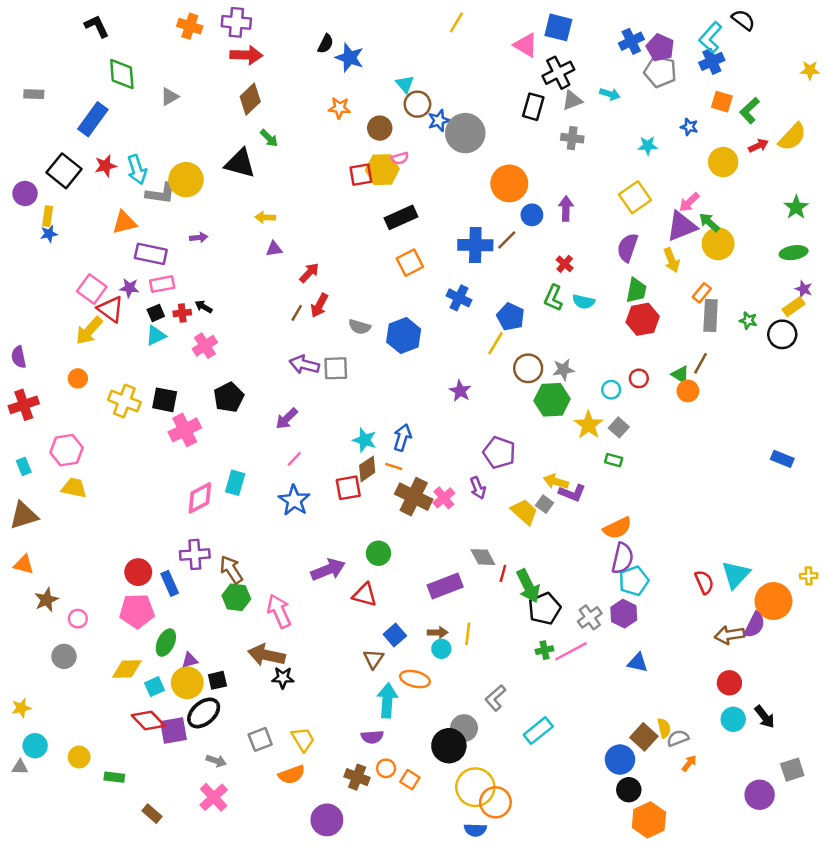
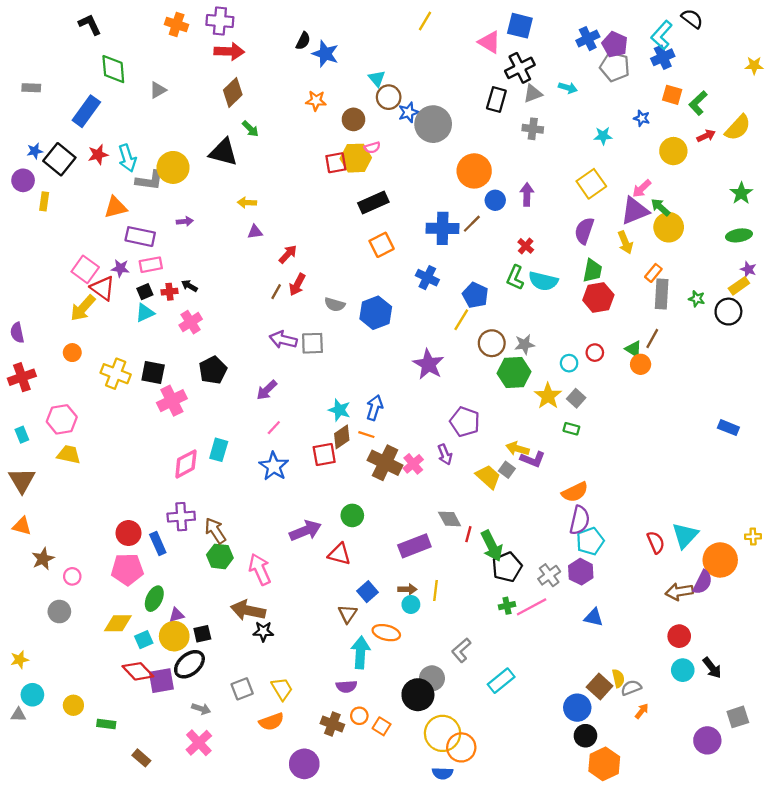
blue star: (49, 234) -> (35, 151), moved
cyan semicircle: (583, 302) -> (543, 281), size x1.4
purple star: (460, 391) -> (428, 364), size x1.5
brown triangle: (24, 515) -> (22, 480), turned -44

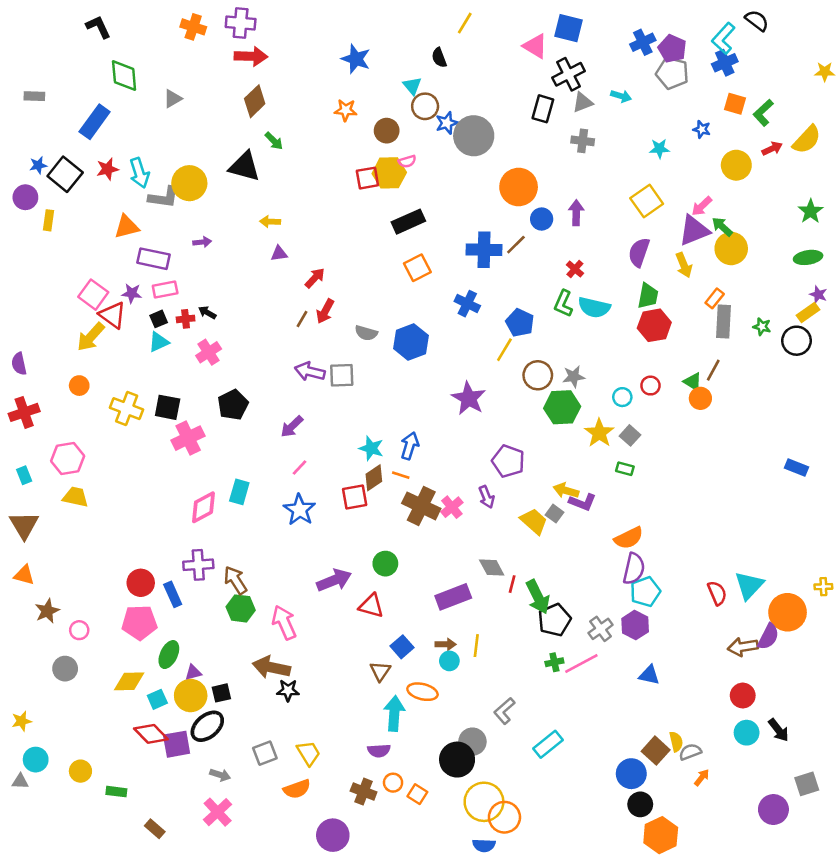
black semicircle: (303, 41) -> (439, 58), moved, turned 132

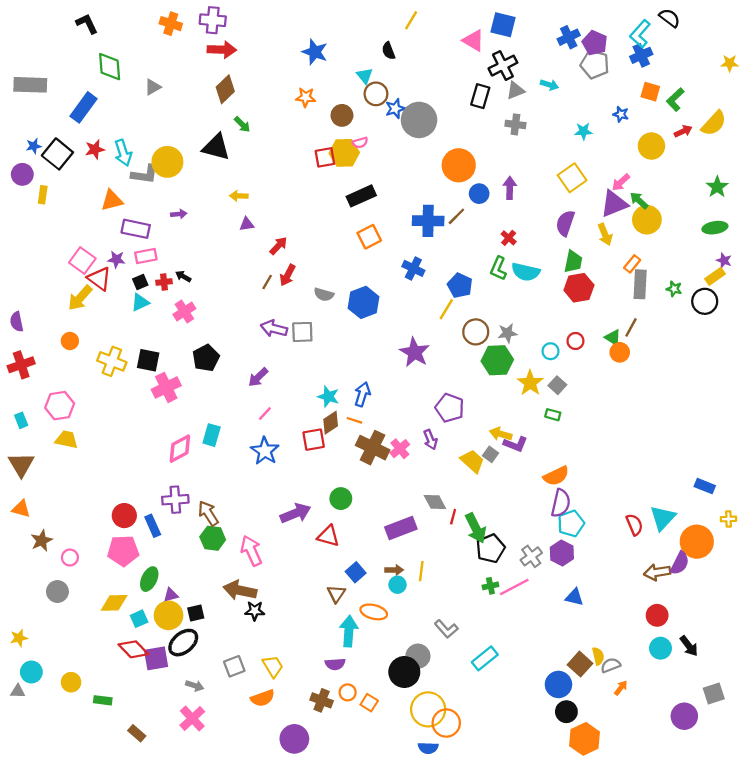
gray rectangle: (34, 96) -> (30, 85), size x1.8
blue rectangle: (797, 468) -> (705, 486), moved
gray L-shape: (504, 711) -> (446, 629), turned -90

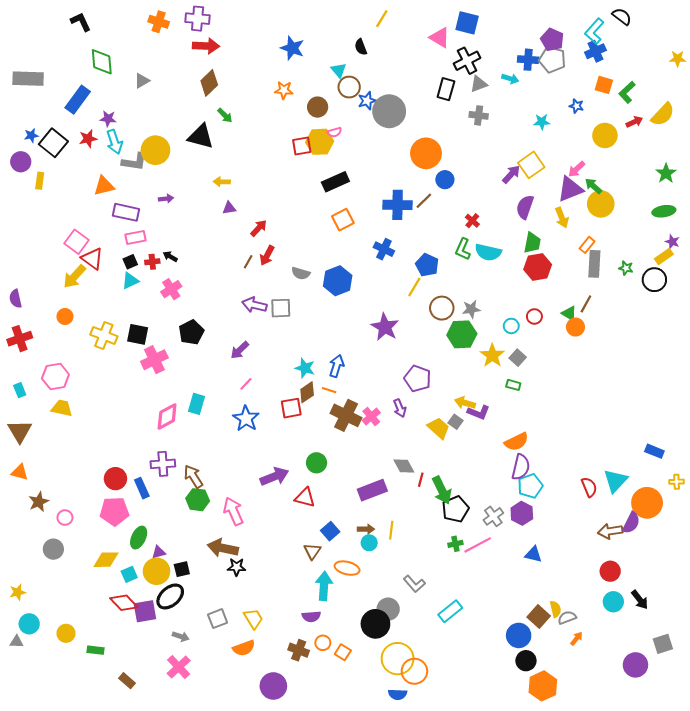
blue cross: (569, 37) -> (528, 60), moved, turned 30
purple arrow: (510, 188) -> (511, 174), moved, turned 42
purple star: (116, 259) -> (108, 119), moved

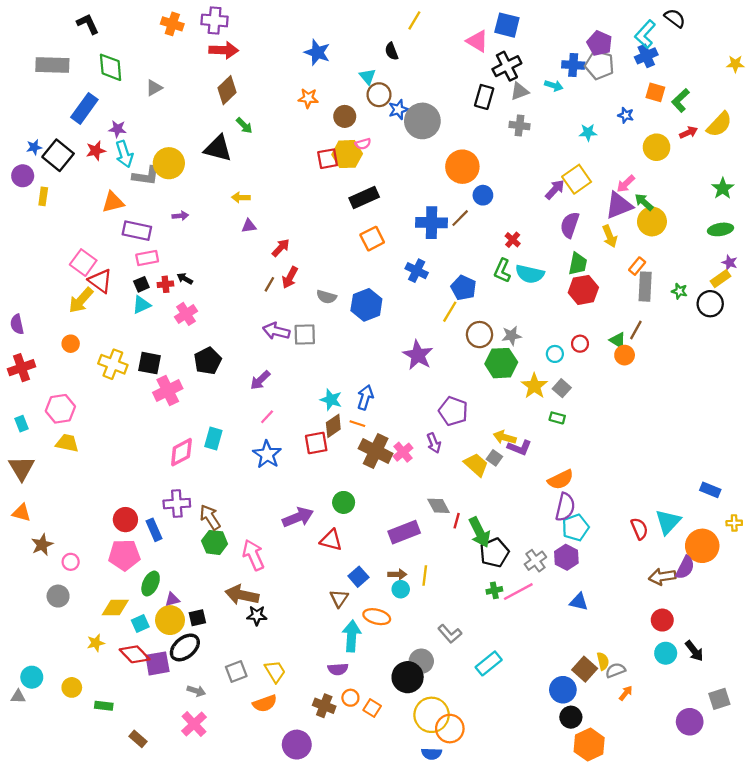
gray rectangle: (28, 79) -> (52, 65), moved
yellow star: (18, 592) -> (96, 643), moved

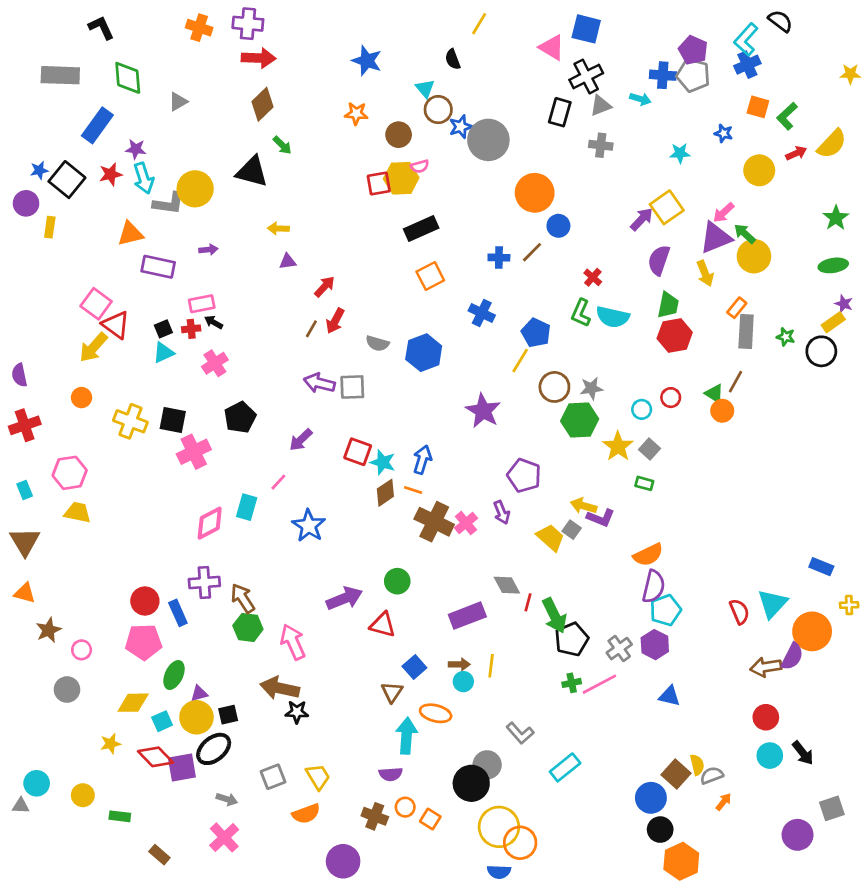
blue cross: (432, 223) -> (499, 258), size x0.6
pink rectangle: (147, 258) -> (202, 304), moved
pink line: (267, 417) -> (278, 482), moved
red square: (316, 443) -> (358, 452), moved, turned 30

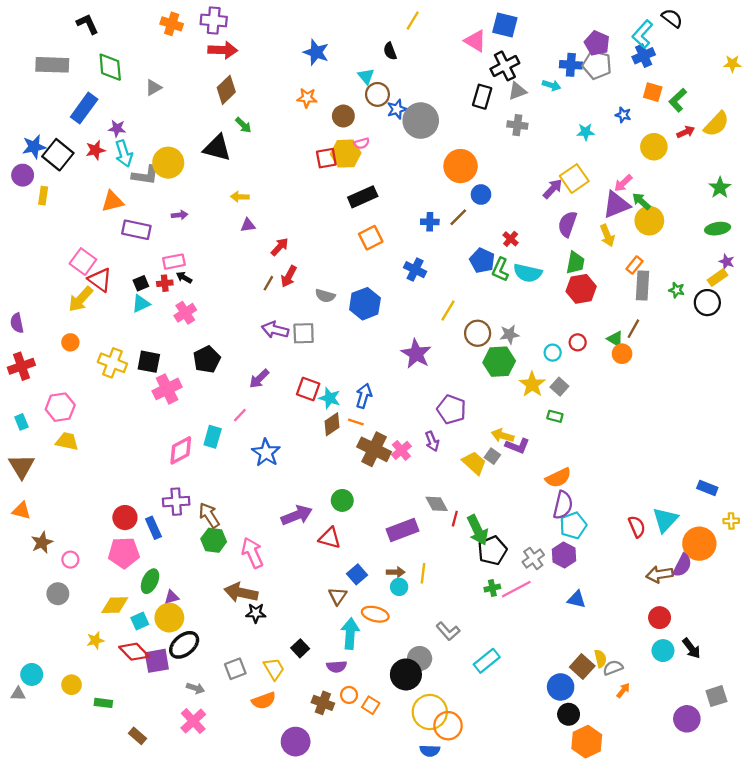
blue star: (39, 170) -> (34, 147), size x1.5
blue pentagon: (536, 333) -> (482, 260), moved
black square: (228, 715) -> (300, 648), moved, turned -30

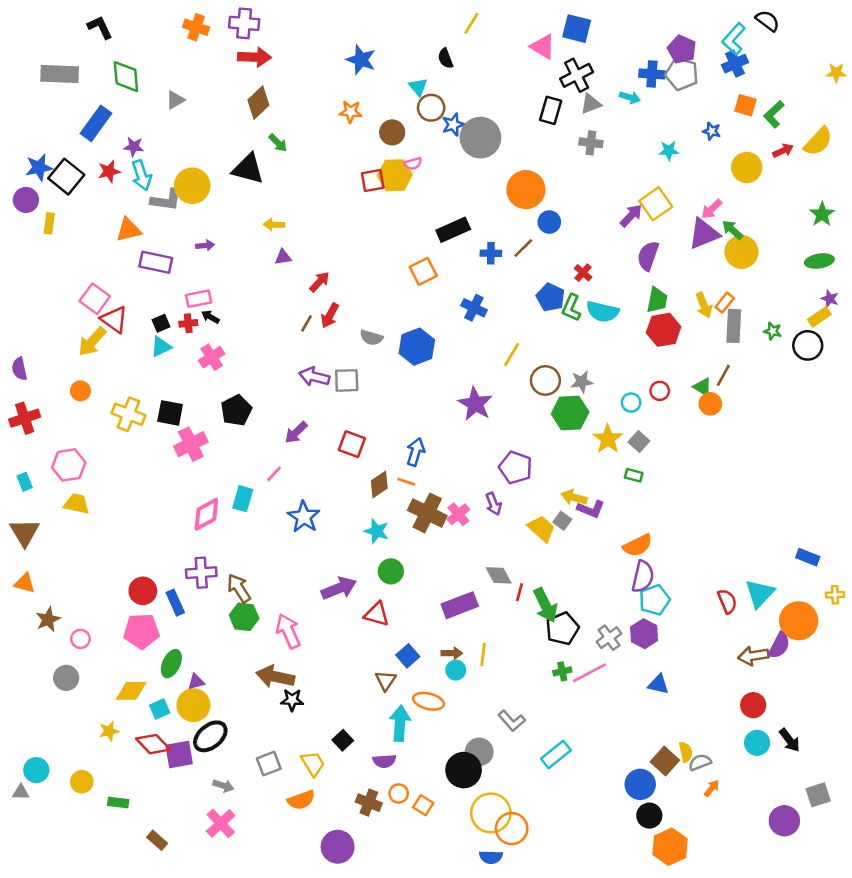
black rectangle: (363, 197) -> (453, 230), moved
yellow arrow: (607, 235) -> (704, 305), moved
cyan star: (330, 398) -> (377, 531), moved

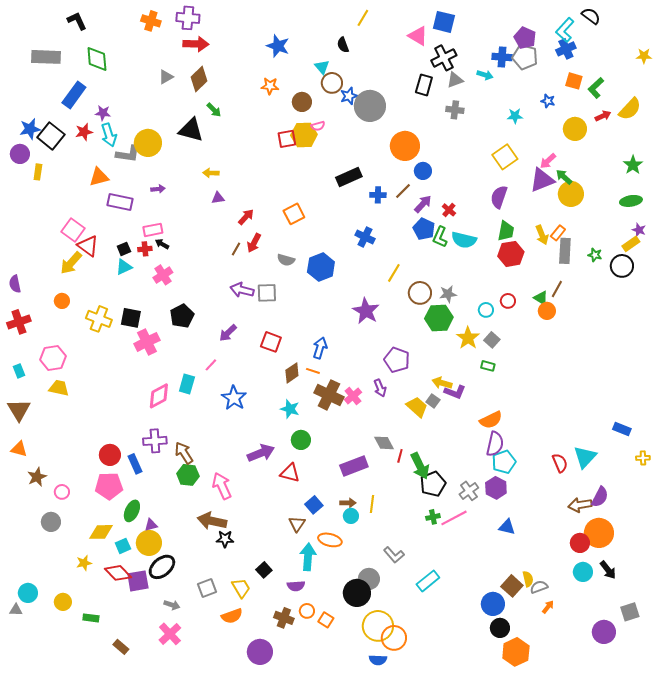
gray triangle: (175, 100) -> (166, 77), moved
purple arrow: (631, 216) -> (423, 204), moved
orange square: (423, 271) -> (294, 214), moved
orange circle: (799, 621) -> (599, 533), moved

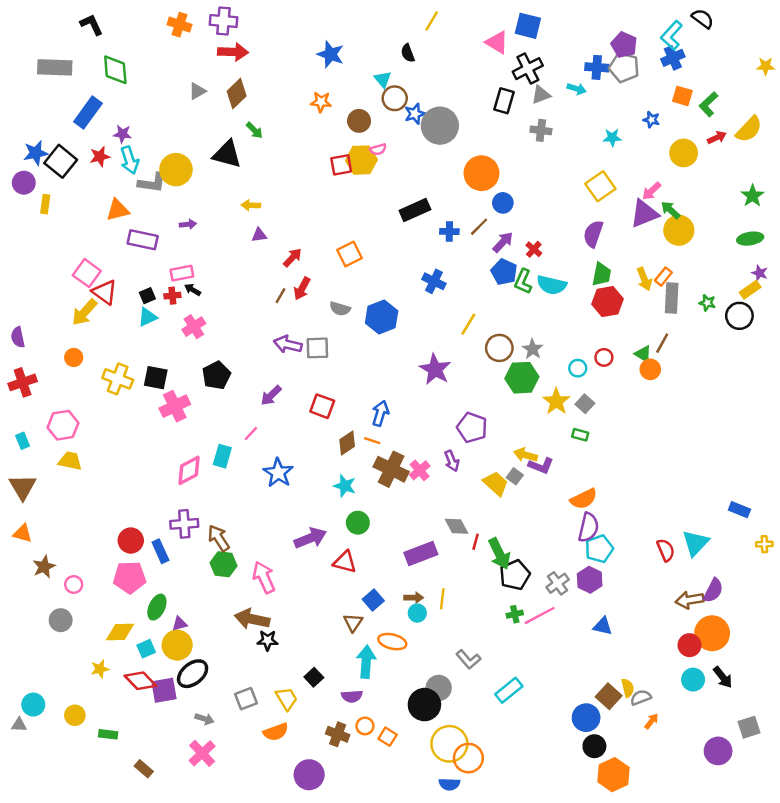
gray star: (448, 294) -> (533, 349), turned -30

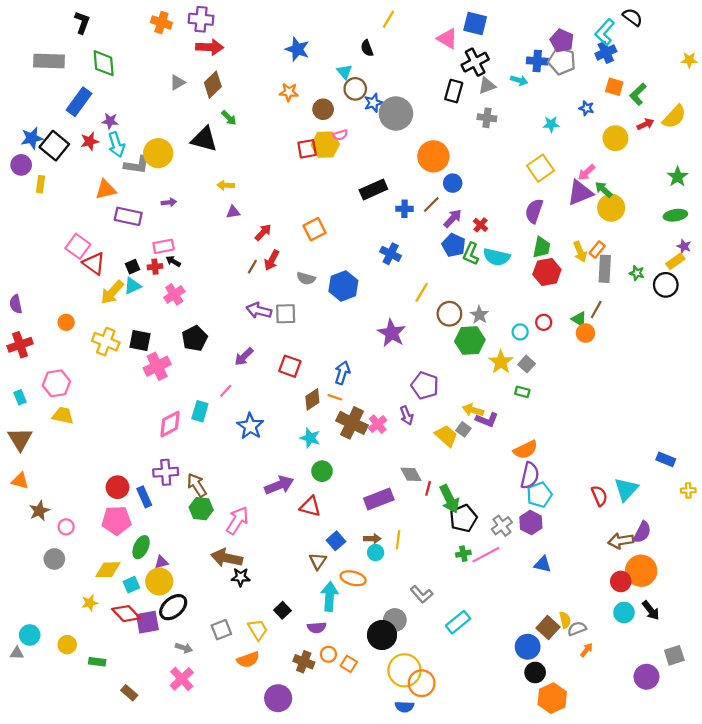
black L-shape: (92, 25) -> (82, 22), turned 45
yellow arrow: (84, 312) -> (112, 292), moved
pink arrow: (264, 577) -> (237, 520), turned 56

